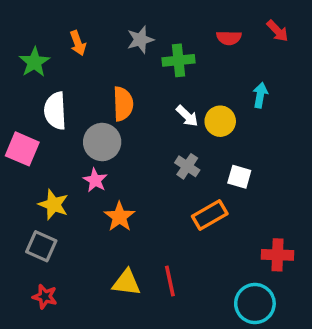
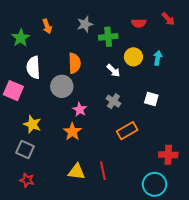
yellow circle: (220, 121) -> (133, 57), moved
white square: (239, 177) -> (151, 99), moved
pink star: (95, 180) -> (80, 110), moved

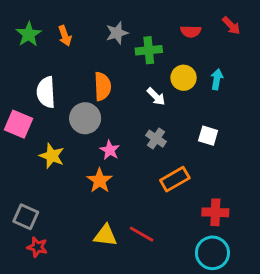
green star: (21, 38) -> (29, 34), moved
yellow star: (32, 124) -> (52, 156), moved
gray square: (25, 150) -> (26, 217), moved
red cross: (168, 155) -> (215, 212), moved
red line: (103, 171) -> (142, 234), turned -48

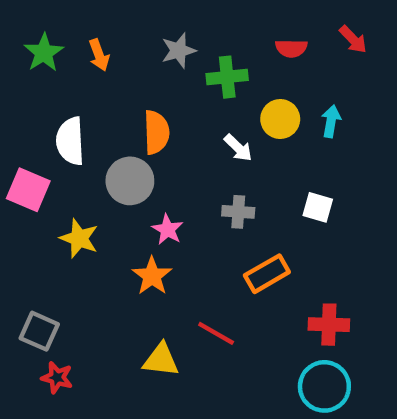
gray cross: (156, 139) -> (238, 212), turned -30
red line: (142, 234) -> (216, 333), moved

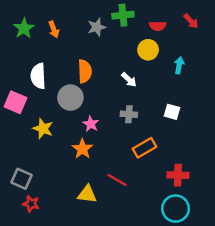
green cross: (227, 77) -> (123, 15), moved
yellow circle: (280, 119) -> (148, 50), moved

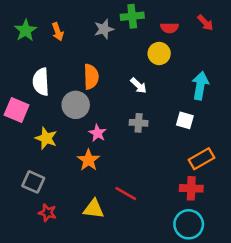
cyan arrow: (179, 65) -> (200, 86), moved, size x1.5
orange rectangle: (144, 148) -> (202, 159), moved
gray square: (21, 179) -> (33, 182), moved
red star: (31, 204) -> (47, 213), moved

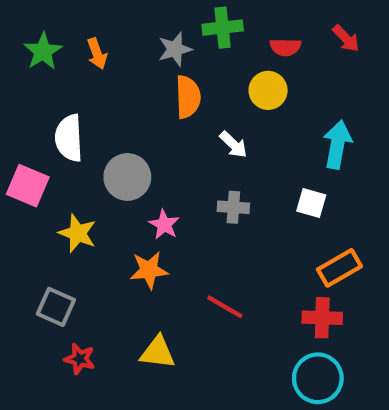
orange semicircle: (91, 77) -> (188, 97), moved
orange star: (88, 160) -> (149, 270), turned 30
red line: (126, 193) -> (225, 307), moved

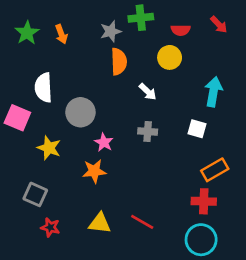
red line: (225, 307) -> (142, 222), moved

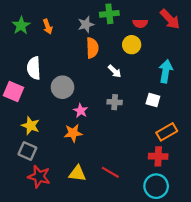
red arrow: (219, 25) -> (170, 19), size x1.5
yellow star: (49, 148) -> (31, 126), moved
red star: (50, 227) -> (39, 177), size x1.5

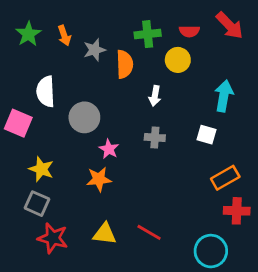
green cross: (109, 14) -> (148, 34), moved
gray star: (86, 24) -> (94, 50), moved
white arrow: (115, 71) -> (155, 96), turned 56
red cross: (158, 156) -> (237, 211), moved

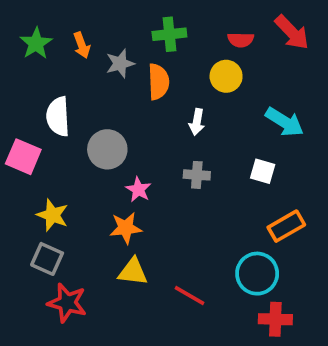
green cross: (148, 34) -> (169, 34), moved
cyan arrow: (224, 96) -> (285, 122), turned 112
red cross: (237, 211) -> (275, 319), moved
yellow triangle: (105, 234) -> (133, 272), moved
cyan circle: (211, 251) -> (257, 274), moved

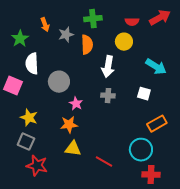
red arrow: (292, 32) -> (160, 18), turned -75
green star: (36, 43) -> (20, 39), moved
white arrow: (197, 122) -> (108, 67), size x1.5

